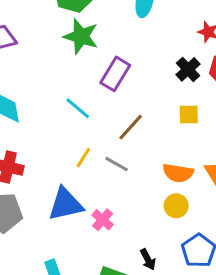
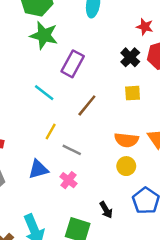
gray line: (117, 164) -> (72, 150), moved
blue triangle: (66, 204) -> (38, 169), size x0.7

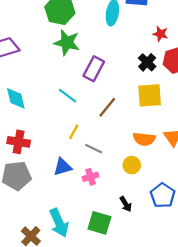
yellow square: (133, 93) -> (150, 95), size x1.6
yellow circle: (126, 166) -> (132, 165), moved
pink cross: (68, 180) -> (91, 177), turned 35

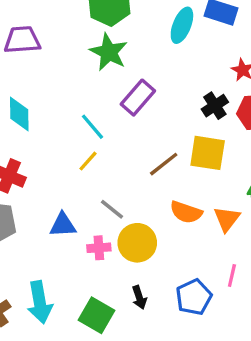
brown line: (107, 107) -> (164, 164), moved
yellow line: (74, 132) -> (88, 161), moved
yellow circle: (132, 165) -> (137, 243), moved, size x1.5

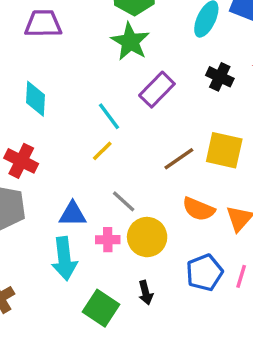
black cross: (215, 106) -> (220, 77), moved, turned -35
blue pentagon: (194, 297) -> (204, 273), moved
cyan arrow: (40, 302) -> (64, 259), moved

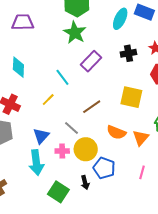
black cross: (220, 77) -> (128, 53), turned -35
yellow line: (102, 151) -> (48, 100), moved
brown line: (179, 159) -> (92, 107), moved
blue triangle: (73, 214) -> (41, 136), turned -48
blue pentagon: (204, 273) -> (104, 168), moved, turned -30

